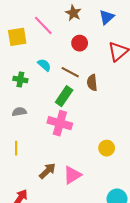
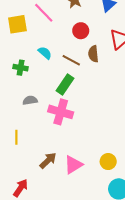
brown semicircle: (92, 83) -> (93, 54), moved
gray semicircle: (19, 112) -> (30, 100), moved
yellow circle: (107, 148) -> (108, 162), moved

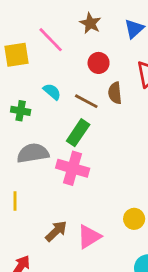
gray semicircle: (30, 100) -> (33, 153), size x1.6
yellow circle: (108, 162) -> (134, 219), moved

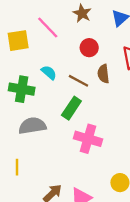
green cross: (21, 111) -> (22, 89), size x1.5
pink cross: (73, 168) -> (88, 139), moved

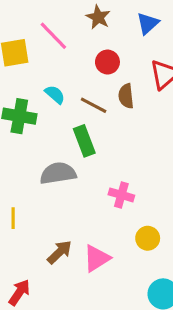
green rectangle: (71, 108) -> (84, 141), turned -55
gray semicircle: (32, 126) -> (58, 173), moved
pink cross: (88, 139) -> (121, 195), moved, size x0.7

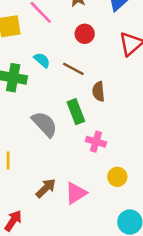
brown semicircle: (126, 96) -> (98, 91), moved
green rectangle: (84, 141) -> (76, 112), moved
gray semicircle: (58, 173) -> (45, 124), turned 56

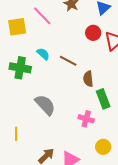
red circle: (85, 34) -> (93, 33), moved
green rectangle: (76, 112) -> (103, 99), moved

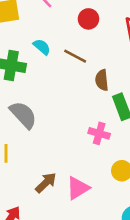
red circle: (93, 33) -> (88, 19), moved
gray semicircle: (45, 105) -> (23, 115), moved

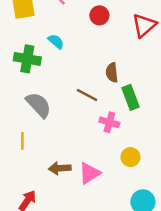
brown line: (75, 56) -> (87, 95), moved
brown arrow: (46, 183) -> (60, 168), turned -140

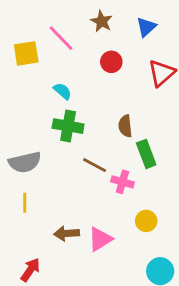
green cross: (27, 59) -> (68, 126), moved
brown line: (87, 95) -> (95, 165), moved
gray semicircle: (39, 105) -> (25, 162), moved, turned 120

